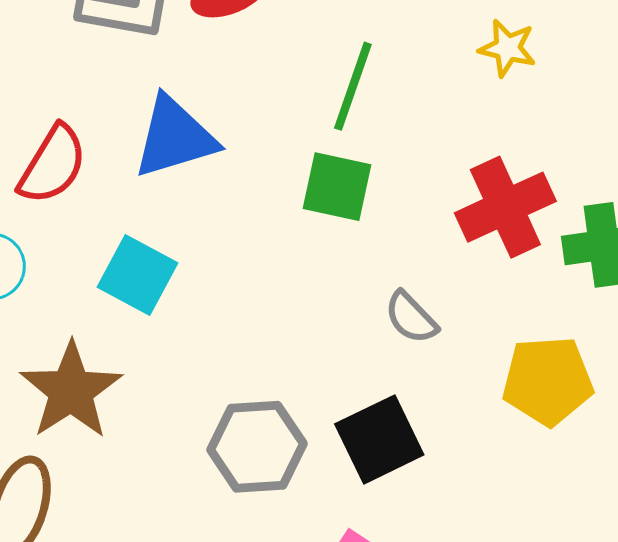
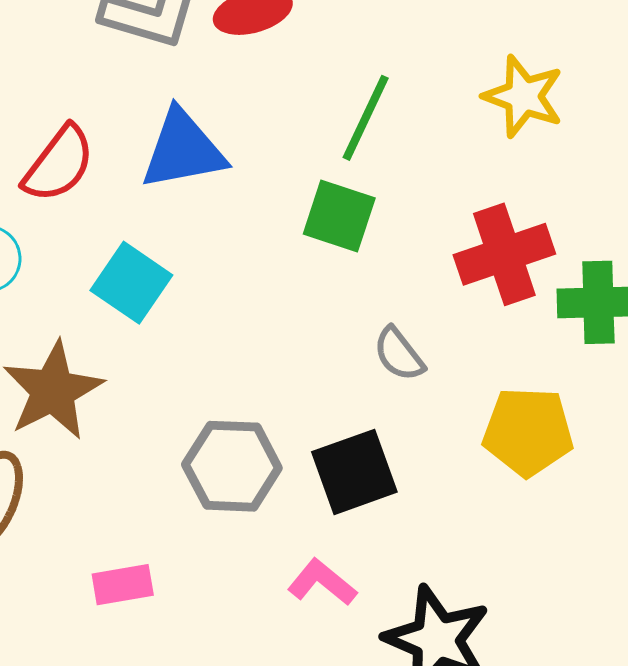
yellow star: (507, 48) -> (523, 96), size x1.4

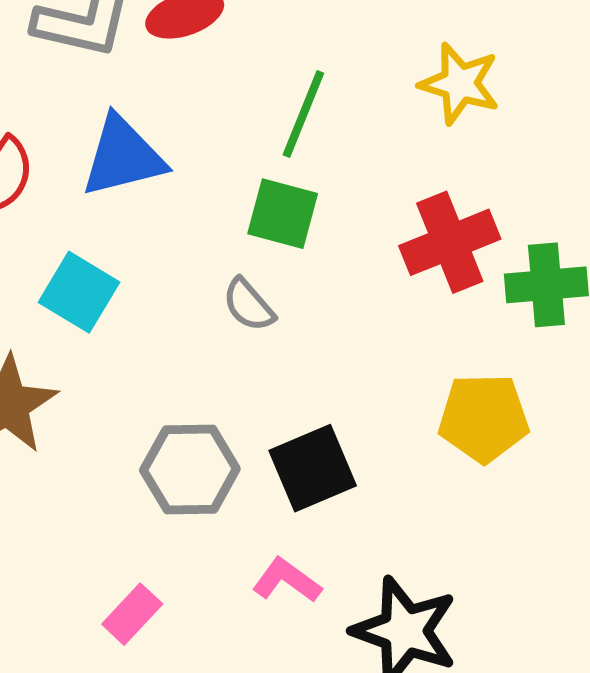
gray semicircle: (399, 354) -> (249, 305), moved
pink rectangle: (123, 585) -> (132, 614), moved, turned -34

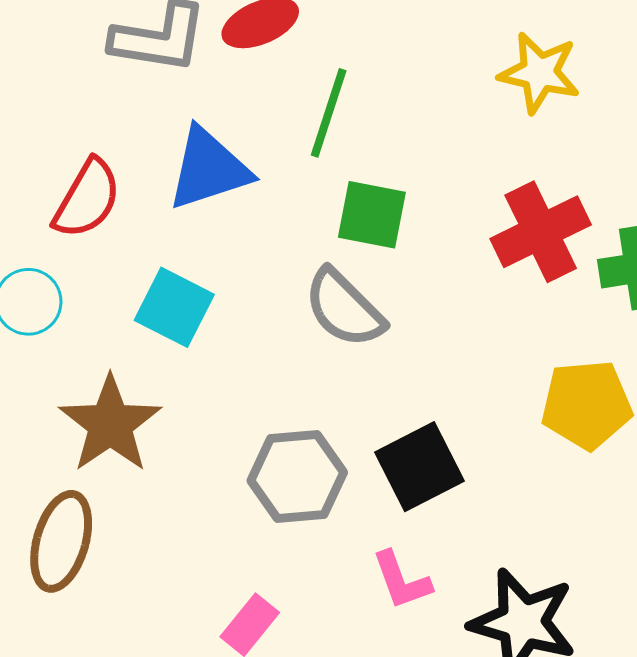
green line: (303, 114) -> (329, 113), moved
gray semicircle: (249, 305) -> (344, 308), size x1.5
pink L-shape: (287, 580) -> (402, 580), turned -142

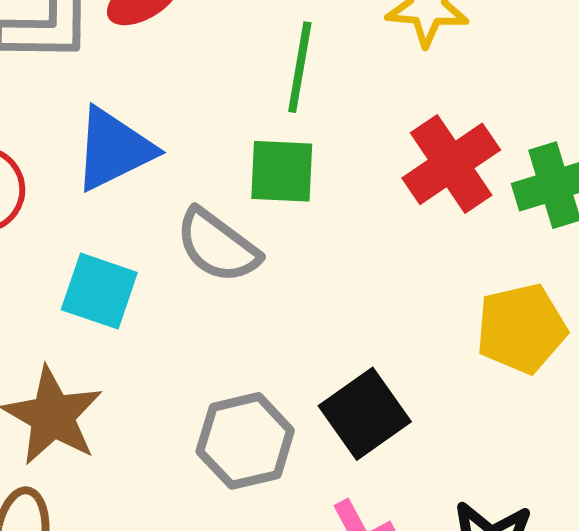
green line: (329, 113) -> (300, 67), moved
gray semicircle: (344, 308) -> (218, 246), moved

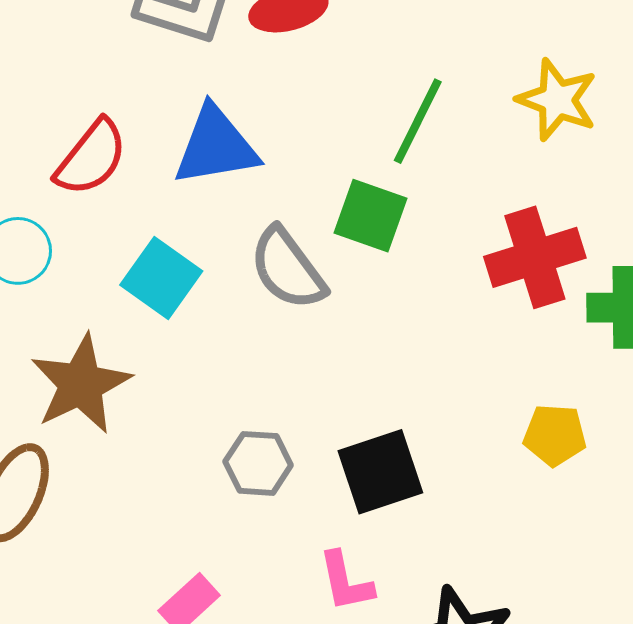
yellow pentagon: (521, 328) -> (555, 435), size x0.7
gray hexagon: (245, 441) -> (258, 463), size x0.7

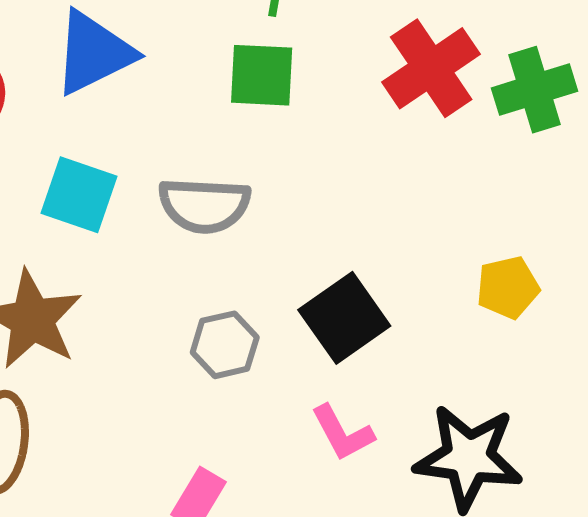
gray semicircle: (288, 269) -> (204, 205), moved, turned -34
yellow pentagon: (555, 435) -> (508, 287), moved

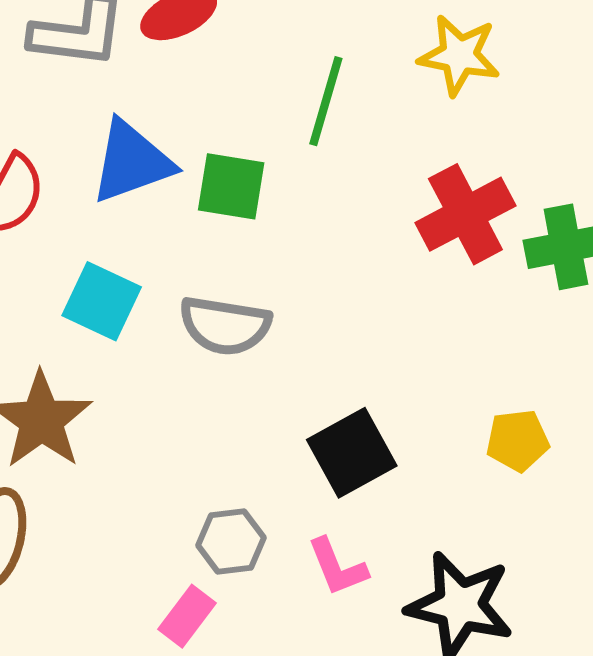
green square: (262, 75) -> (231, 186), moved
gray hexagon: (225, 345) -> (231, 541), moved

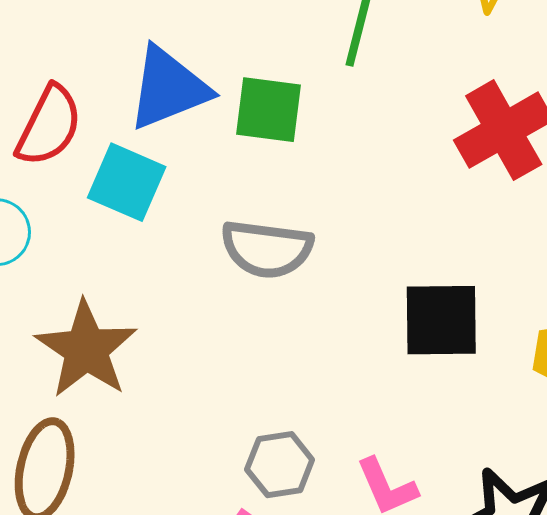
cyan square: (102, 301) -> (127, 182), moved
black square: (352, 453) -> (441, 320), moved, turned 30

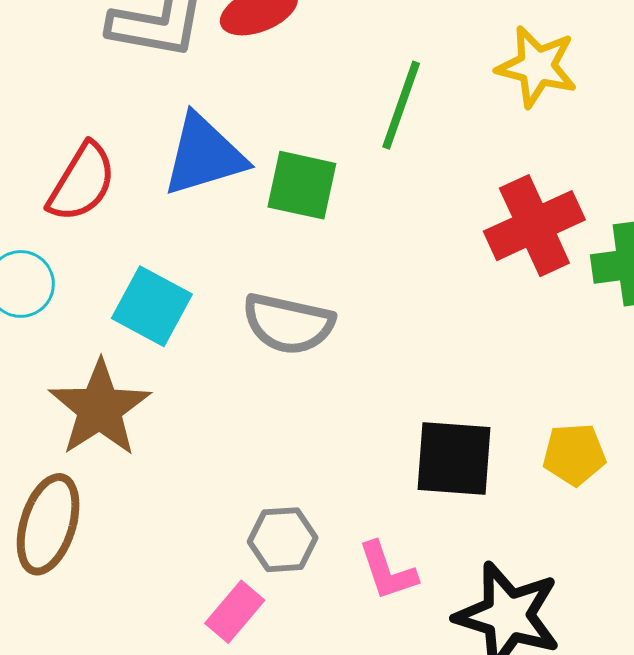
cyan square: (127, 182) -> (152, 306), moved
black square: (441, 320) -> (454, 459), moved

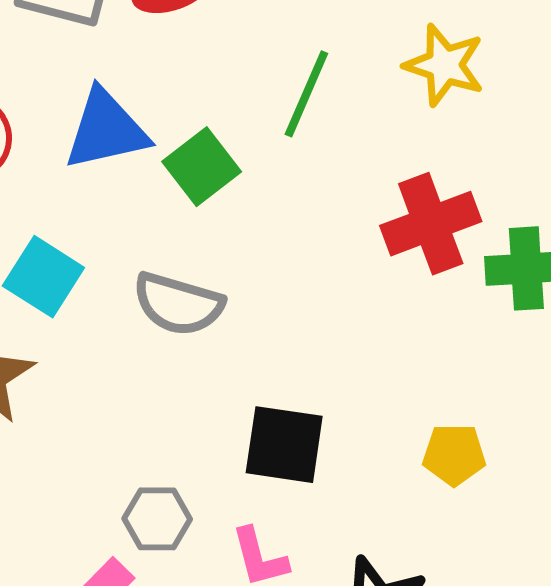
green square: (302, 185) -> (202, 167), turned 36
black square: (454, 459) -> (284, 445), moved

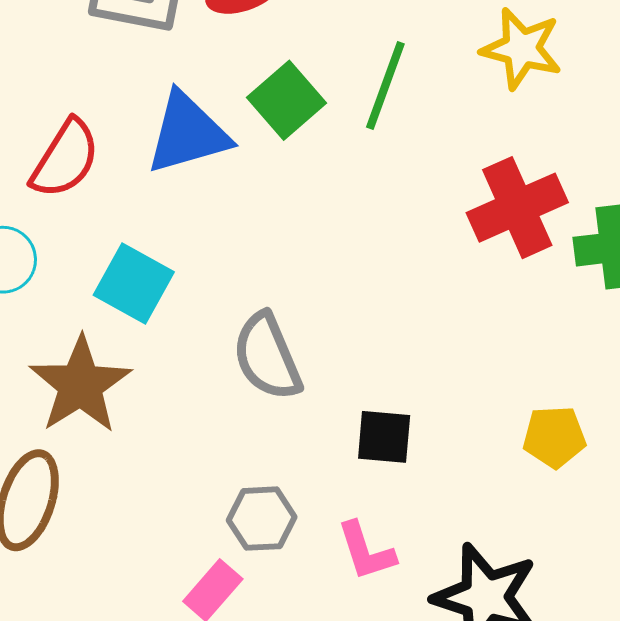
green square: (202, 167) -> (287, 100), moved
gray semicircle: (178, 304) -> (267, 357), moved, turned 54
black square: (284, 445) -> (384, 437), size x0.7

